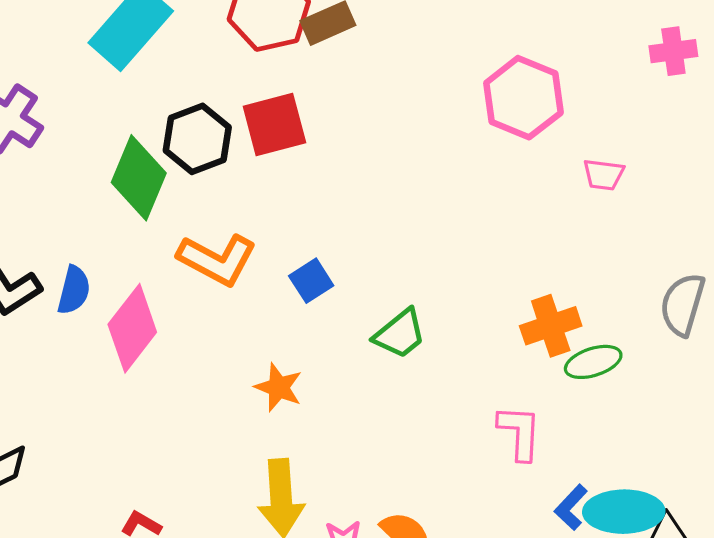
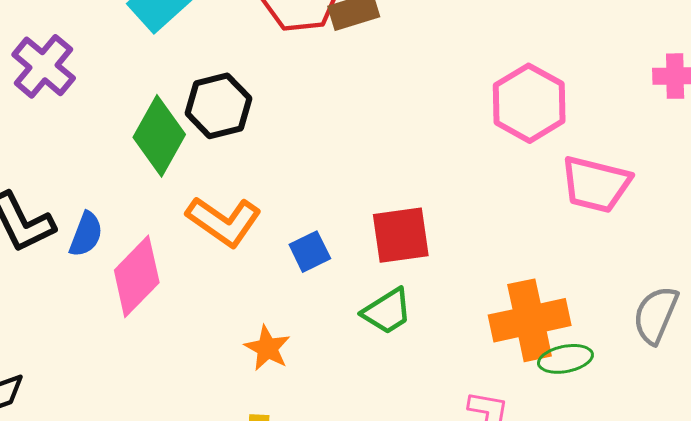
red square: (274, 124) -> (401, 235), moved
pink trapezoid: (604, 175) -> (596, 184), size x1.8
orange cross: (551, 326) -> (530, 320), size x1.4

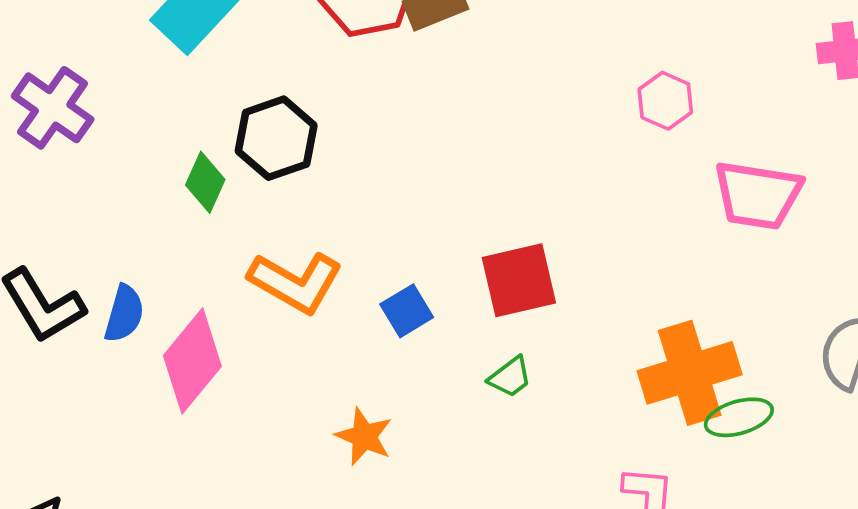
pink hexagon: (529, 103) -> (665, 101), size x0.6
green diamond: (159, 136) -> (205, 182), size x0.6
green trapezoid: (387, 311) -> (510, 377), size x0.7

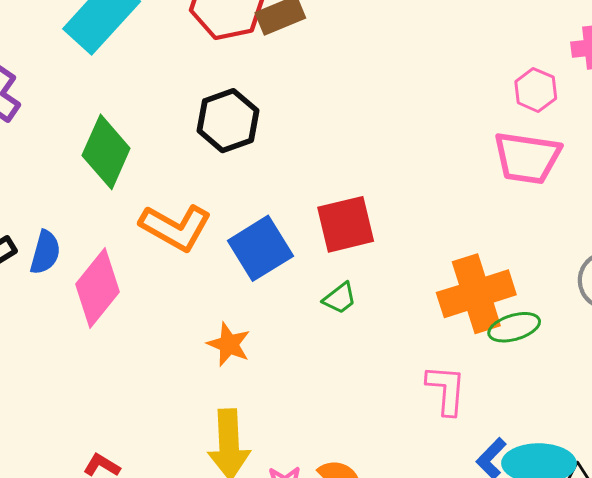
pink hexagon: (665, 101) -> (536, 90), moved
black hexagon: (276, 138) -> (228, 121), moved
green diamond: (205, 182) -> (106, 152), size x1.6
blue square: (407, 311) -> (260, 248), size x1.6

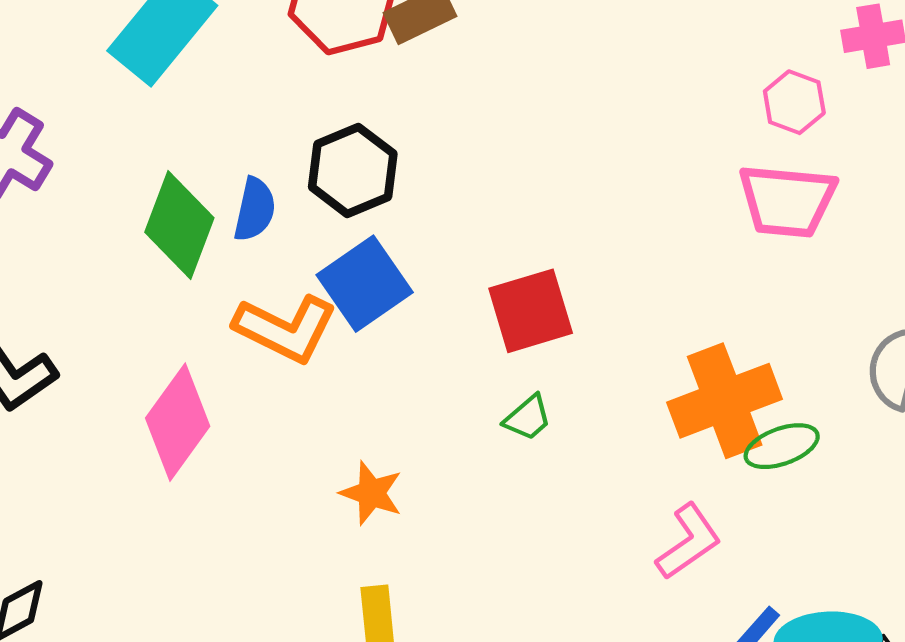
blue square: (260, 248) -> (365, 284), moved
blue semicircle: (45, 252) -> (255, 209), moved
pink L-shape: (446, 390) -> (689, 542), turned 54

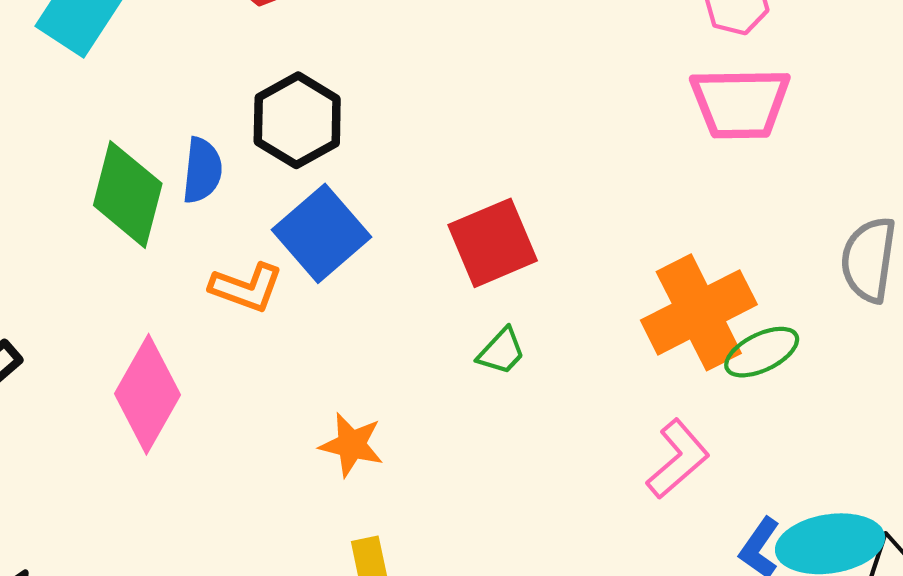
orange L-shape: (285, 329) -> (246, 288), size x0.7

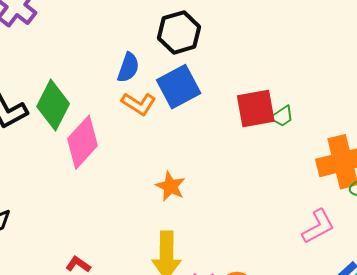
blue semicircle: (202, 170) -> (128, 67), moved
green diamond: (128, 194) -> (53, 105), moved
green trapezoid: (501, 351) -> (282, 116), moved

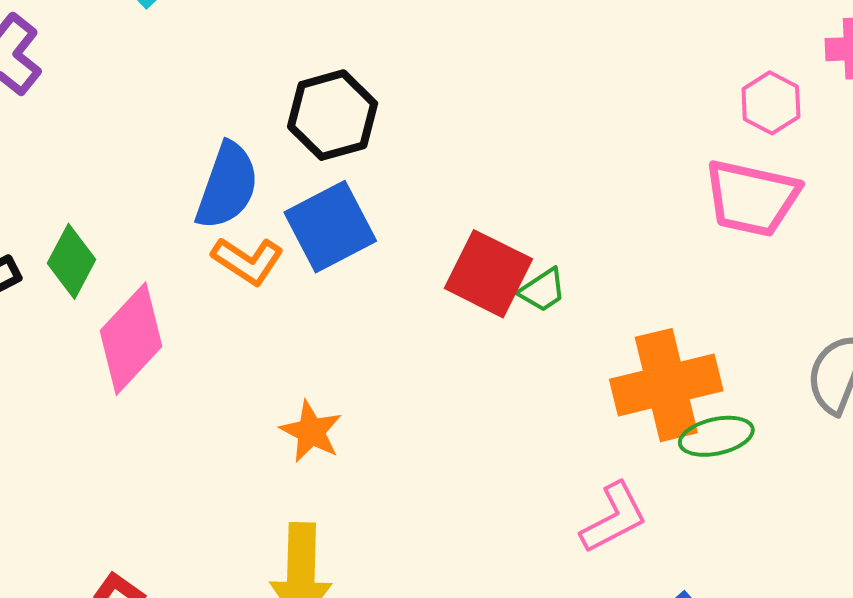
blue semicircle: (128, 67) -> (227, 186), size x1.4
green diamond: (53, 105) -> (72, 261), size x0.7
red square: (256, 109) -> (488, 274), turned 36

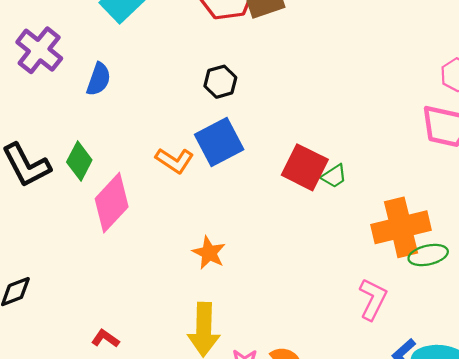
black hexagon: (333, 115) -> (220, 82), size x0.7
blue semicircle: (227, 186) -> (99, 79), moved, size x0.7
pink L-shape: (614, 518) -> (373, 299), turned -36

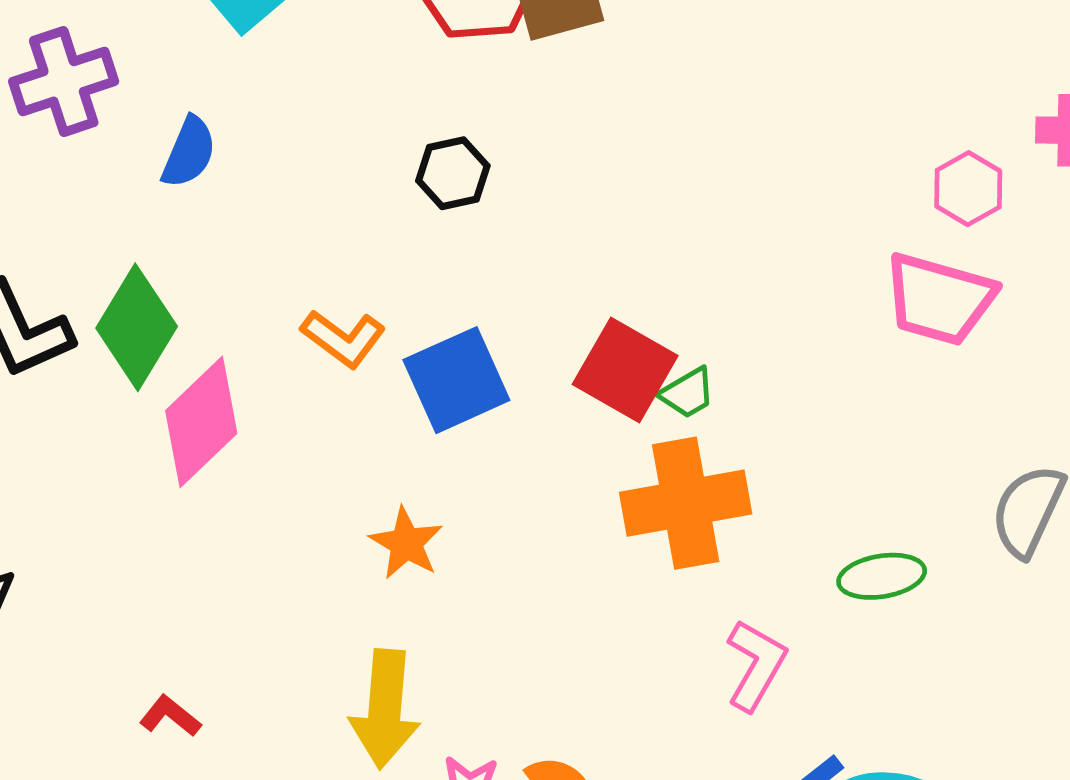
purple cross: (39, 50) -> (64, 81), turned 30
blue square: (219, 142) -> (456, 380), moved
green diamond: (79, 161) -> (137, 327), size x1.4
orange cross: (401, 227) -> (686, 503), moved

